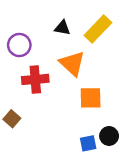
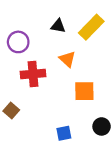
orange triangle: (72, 63) -> (67, 59), size x0.7
blue square: (88, 143) -> (64, 133), moved

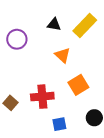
red cross: (33, 74) -> (42, 97), moved
orange square: (84, 91) -> (78, 85), turned -30

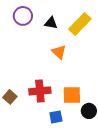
purple circle: (17, 39) -> (23, 16), moved
orange square: (78, 85) -> (72, 95), moved, turned 30

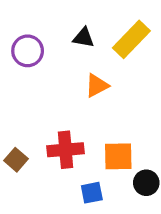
purple circle: (23, 16) -> (28, 51), moved
orange triangle: (59, 52) -> (97, 85), turned 49

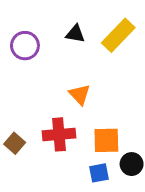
orange triangle: (97, 85) -> (80, 94), moved, turned -45
blue square: (92, 193) -> (99, 173), moved

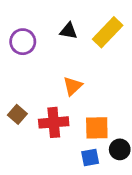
orange triangle: (80, 94) -> (73, 86), turned 30
brown square: (15, 143) -> (17, 114), moved

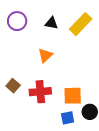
purple circle: (23, 42) -> (17, 21), moved
orange triangle: (73, 86) -> (45, 55), moved

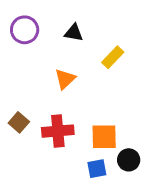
yellow rectangle: (81, 24) -> (113, 57), moved, size x0.7

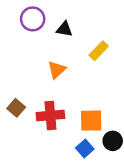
purple circle: (25, 30) -> (33, 19), moved
blue square: (97, 169) -> (85, 148), turned -30

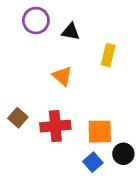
yellow rectangle: (99, 51) -> (108, 55), turned -30
orange triangle: (57, 70) -> (62, 76), turned -36

